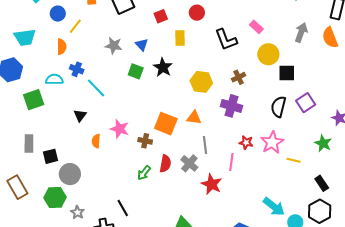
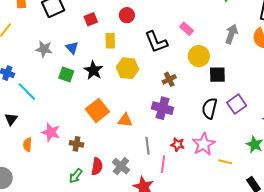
yellow hexagon: (201, 82) -> (128, 68), moved
orange square: (166, 124) -> (97, 110), moved, turned 30
gray line: (205, 145) -> (147, 146), moved

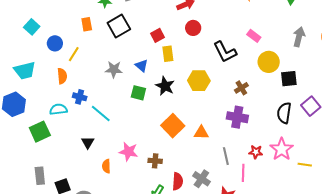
yellow rectangle: (110, 41) -> (168, 54), moved

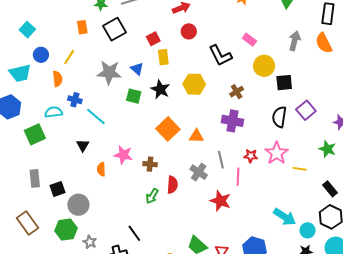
blue circle: (55, 43) -> (41, 55), moved
gray star: (114, 69) -> (109, 73), size x1.4
gray cross: (201, 179) -> (199, 172), moved

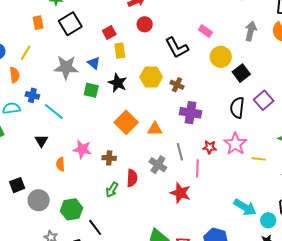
black square: (284, 83) -> (241, 73), turned -30
brown cross: (237, 92) -> (177, 85), moved, turned -32
green hexagon: (66, 230) -> (71, 209), moved

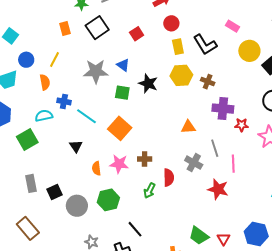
yellow rectangle: (120, 51) -> (178, 47), moved
orange square: (126, 122) -> (120, 128), moved
red star: (210, 147) -> (242, 125), moved
pink star: (82, 149) -> (119, 164), moved
green hexagon: (71, 209) -> (108, 200), moved

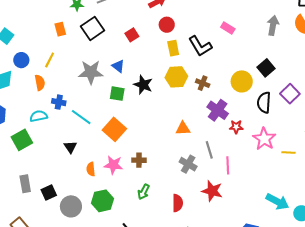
yellow circle: (249, 51) -> (242, 81), moved
purple cross: (223, 109) -> (218, 110), turned 30
red semicircle: (169, 178) -> (178, 203), moved

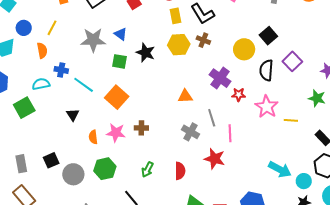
brown cross: (203, 83) -> (203, 40), moved
gray rectangle: (25, 184) -> (21, 164), moved
green arrow: (144, 192) -> (147, 170), moved

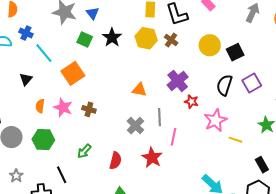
yellow circle: (244, 49) -> (210, 45), moved

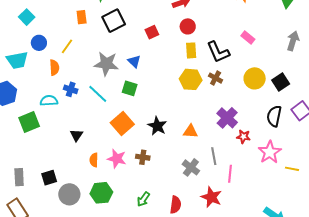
black star: (112, 37) -> (157, 126), moved
cyan line: (44, 53) -> (98, 94), moved

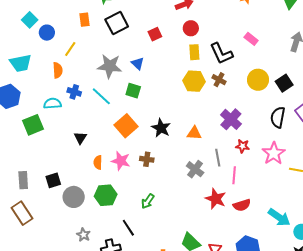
blue circle: (39, 43) -> (47, 33), moved
red star: (243, 137) -> (243, 146), moved
red semicircle: (176, 205) -> (242, 205), moved, turned 66

